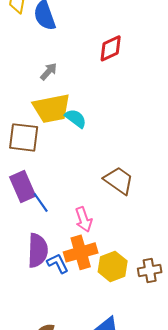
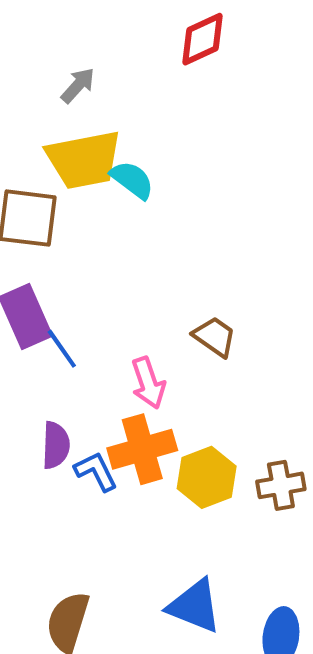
brown trapezoid: (119, 180) -> (215, 337), moved, size x0.7
purple semicircle: (38, 250) -> (56, 445), size x0.7

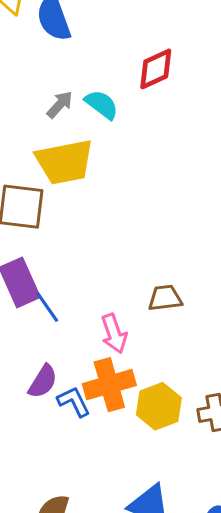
cyan semicircle: (132, 180) -> (102, 105), moved
brown trapezoid: (215, 337) -> (165, 298), turned -42
purple semicircle: (56, 445) -> (43, 382), turned 30

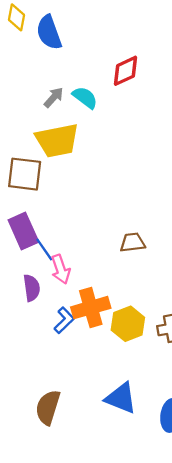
pink arrow: (114, 334) -> (61, 269), moved
purple semicircle: (43, 382) -> (32, 288), moved, turned -40
blue L-shape: (74, 402) -> (64, 320), turned 72

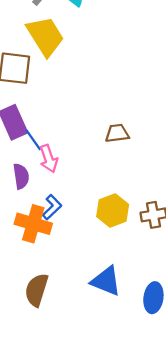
yellow trapezoid: (57, 140) -> (45, 36), turned -111
orange cross: (91, 308) -> (33, 224), moved, turned 32

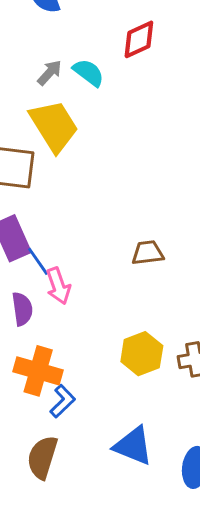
blue L-shape: (52, 207) -> (63, 401), moved

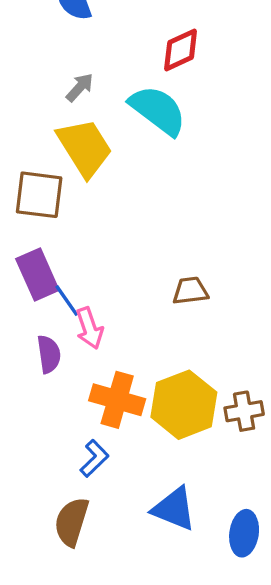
cyan semicircle: (89, 73) -> (158, 110), moved, size x1.6
yellow hexagon: (142, 354) -> (184, 405), size x1.4
orange cross: (38, 371) -> (117, 400), moved

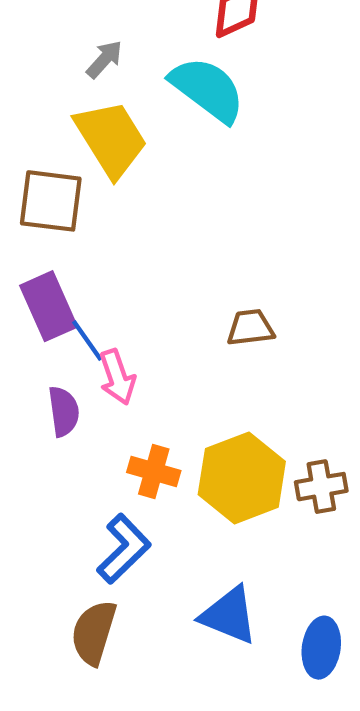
orange cross: (117, 400) -> (154, 471), size x0.7
blue L-shape: (94, 458) -> (124, 549), size x1.4

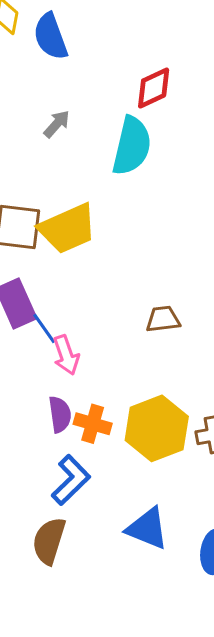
cyan semicircle: (207, 89) -> (132, 146), turned 66
yellow trapezoid: (111, 139) -> (68, 229), moved, turned 98
purple semicircle: (64, 411) -> (60, 414), moved

